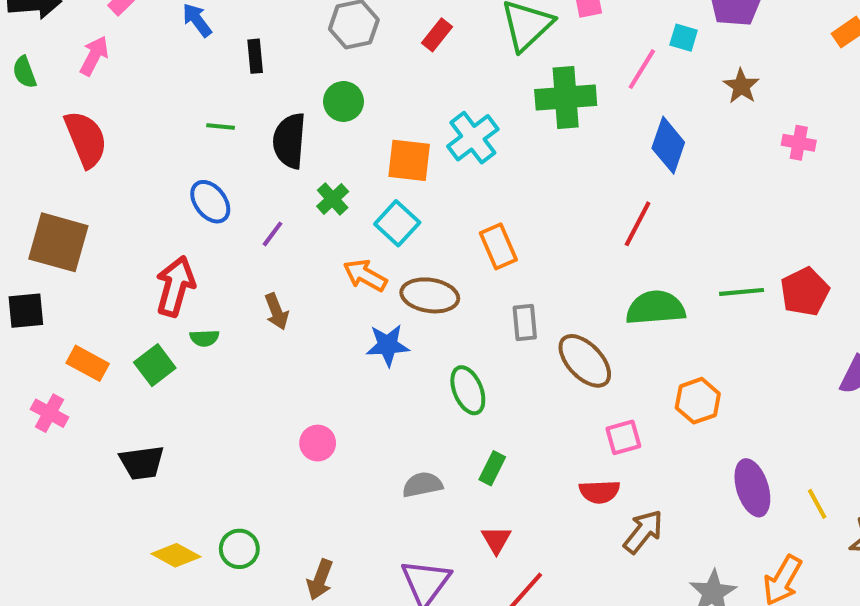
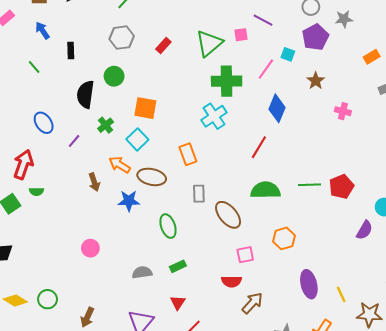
green line: (221, 127) -> (34, 67), moved, turned 40
cyan cross: (473, 138) -> (214, 116), moved
brown arrow: (277, 312) -> (94, 182), moved
green rectangle: (492, 468) -> (178, 266), turned 35

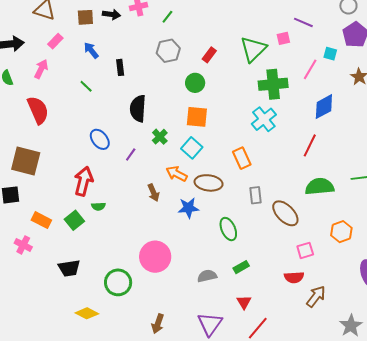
green circle: (114, 76) -> (195, 83), moved
blue diamond: (277, 108) -> (324, 107), turned 44
pink circle: (90, 248) -> (155, 257), size x1.8
green circle: (48, 299) -> (118, 282), moved, size x1.4

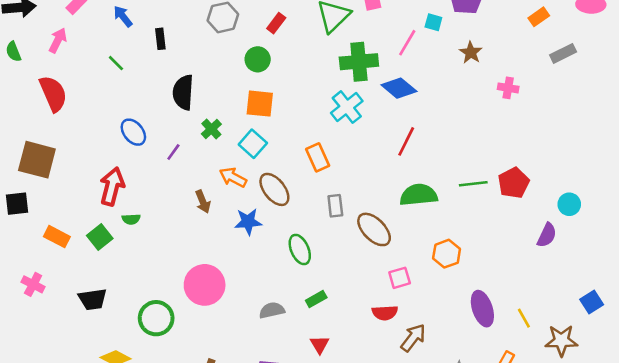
blue diamond: (324, 107) -> (399, 88), moved, turned 68
brown ellipse: (209, 183) -> (274, 189), turned 44
pink cross: (23, 245) -> (33, 284), moved

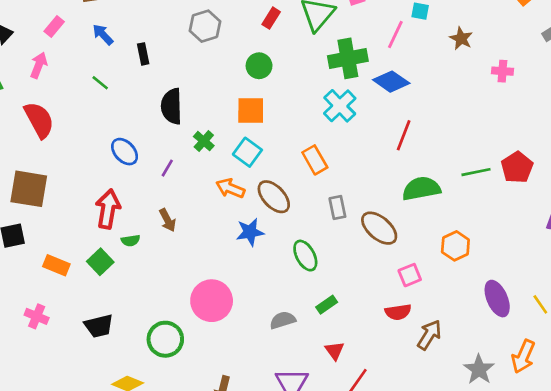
red rectangle: (276, 23) -> (271, 18), moved
green circle: (258, 59) -> (259, 66), moved
brown arrow: (203, 202) -> (168, 220), moved

